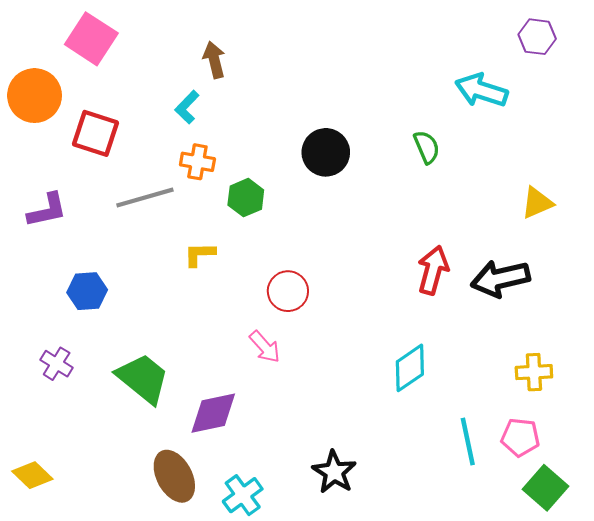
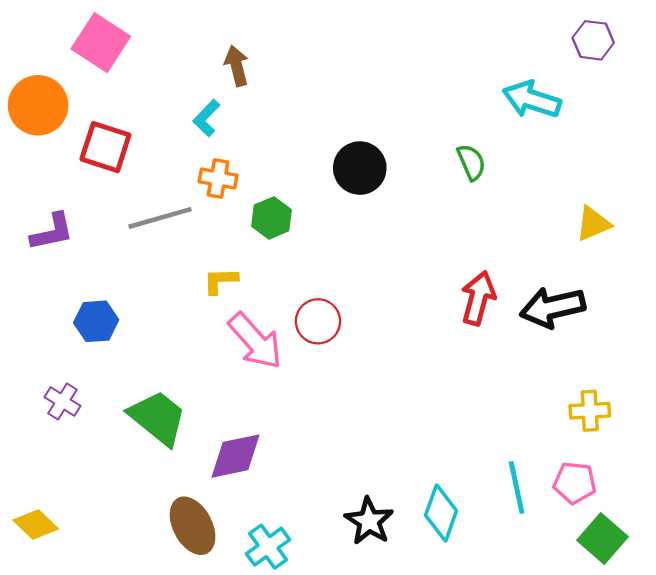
pink arrow: (265, 347) -> (255, 341), moved, size x1.6
cyan diamond: (410, 368) -> (441, 513), moved, turned -36

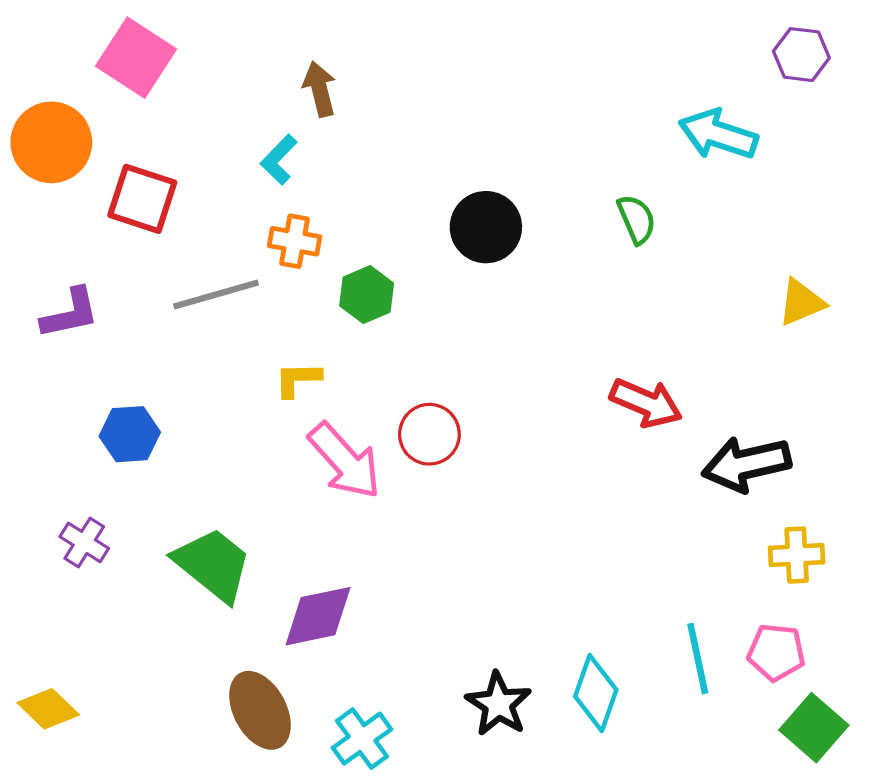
red arrow: (478, 298) -> (646, 403), turned 98
black arrow: (553, 307) -> (746, 464), moved

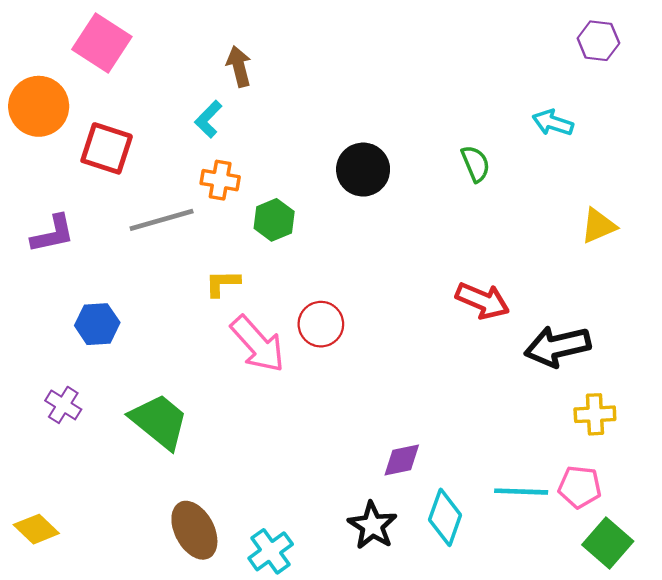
cyan arrow: (718, 135) -> (553, 123), moved, size x0.7
purple diamond: (318, 616) -> (402, 460), moved, size x0.7
cyan line: (698, 659) -> (521, 492), turned -76

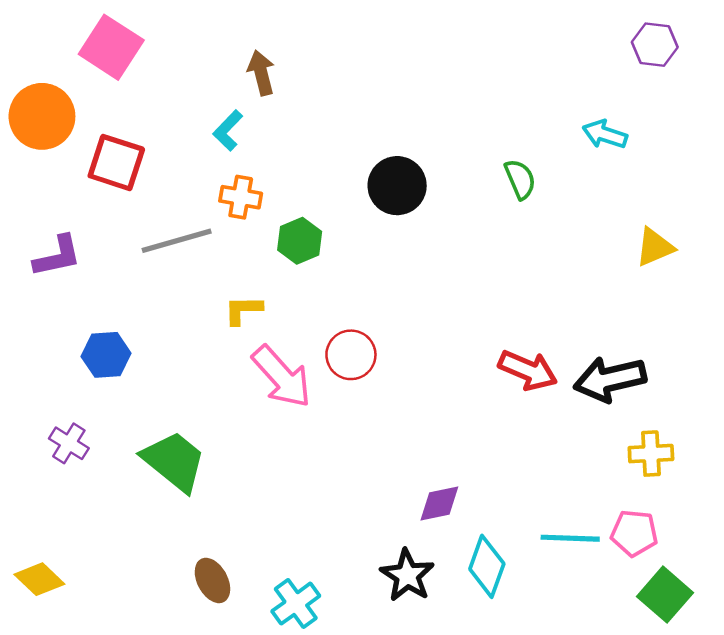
red arrow: (482, 301) -> (528, 370), moved
brown ellipse: (194, 530) -> (212, 580), size x0.7

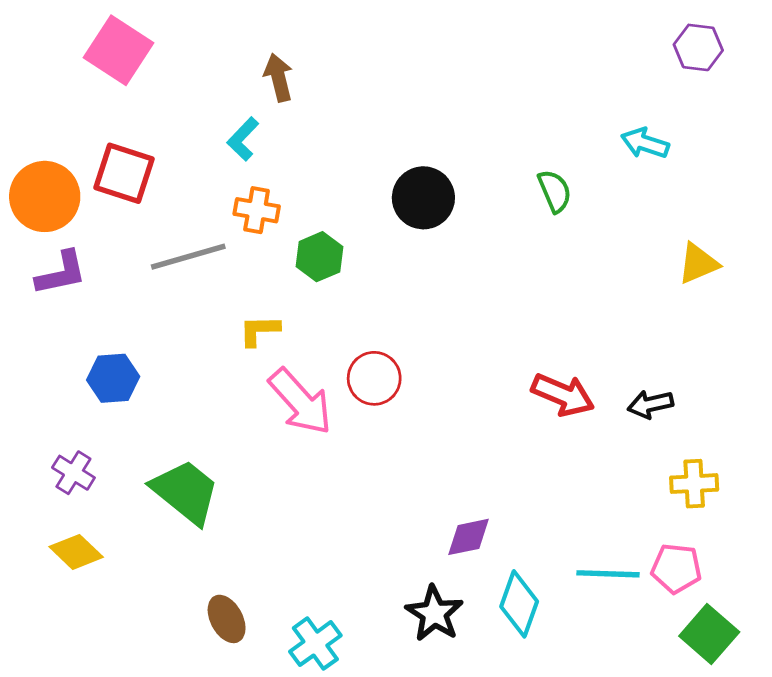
orange circle: (42, 116) -> (45, 196), moved
black arrow: (610, 379) -> (650, 404), size x0.6
yellow diamond: (39, 579) -> (76, 552), moved

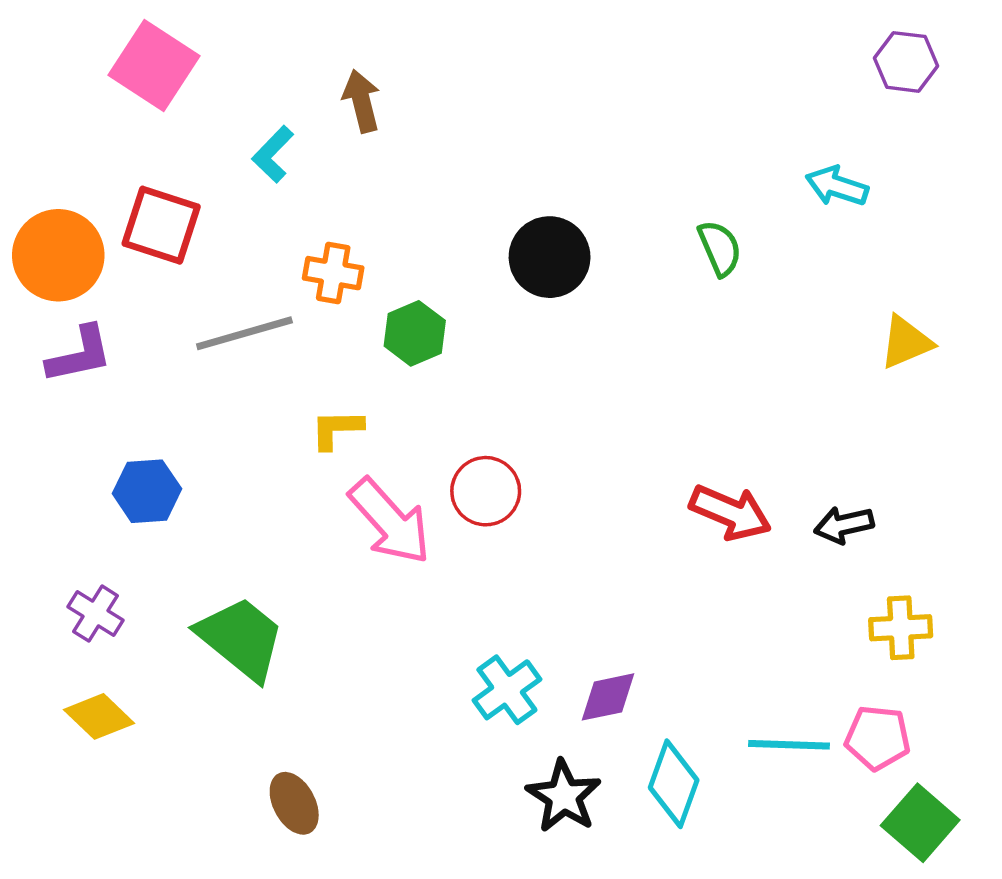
cyan L-shape: (243, 139) -> (273, 154), moved
cyan cross: (315, 644) -> (507, 690), moved

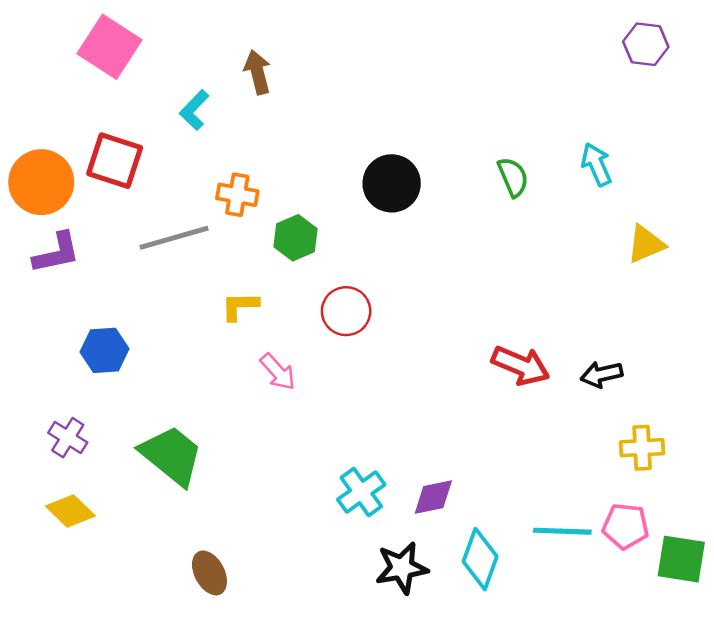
cyan arrow: (837, 186) -> (597, 164), moved, turned 48
red circle: (486, 491) -> (346, 311), moved
pink arrow: (390, 521) -> (278, 372), size x0.6
black star: (564, 796) -> (402, 568), turned 30
green square: (920, 823) -> (681, 559), moved, turned -32

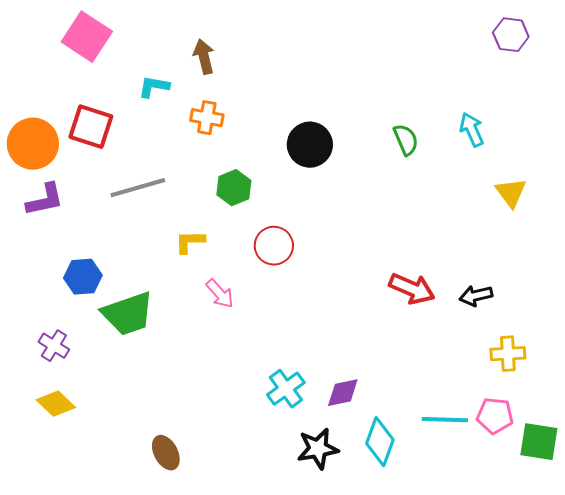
cyan L-shape: (194, 110) -> (154, 87), turned 56
orange cross: (237, 195) -> (207, 118), moved
yellow triangle: (646, 244) -> (511, 193), turned -44
green trapezoid: (172, 455) -> (128, 314), moved, turned 122

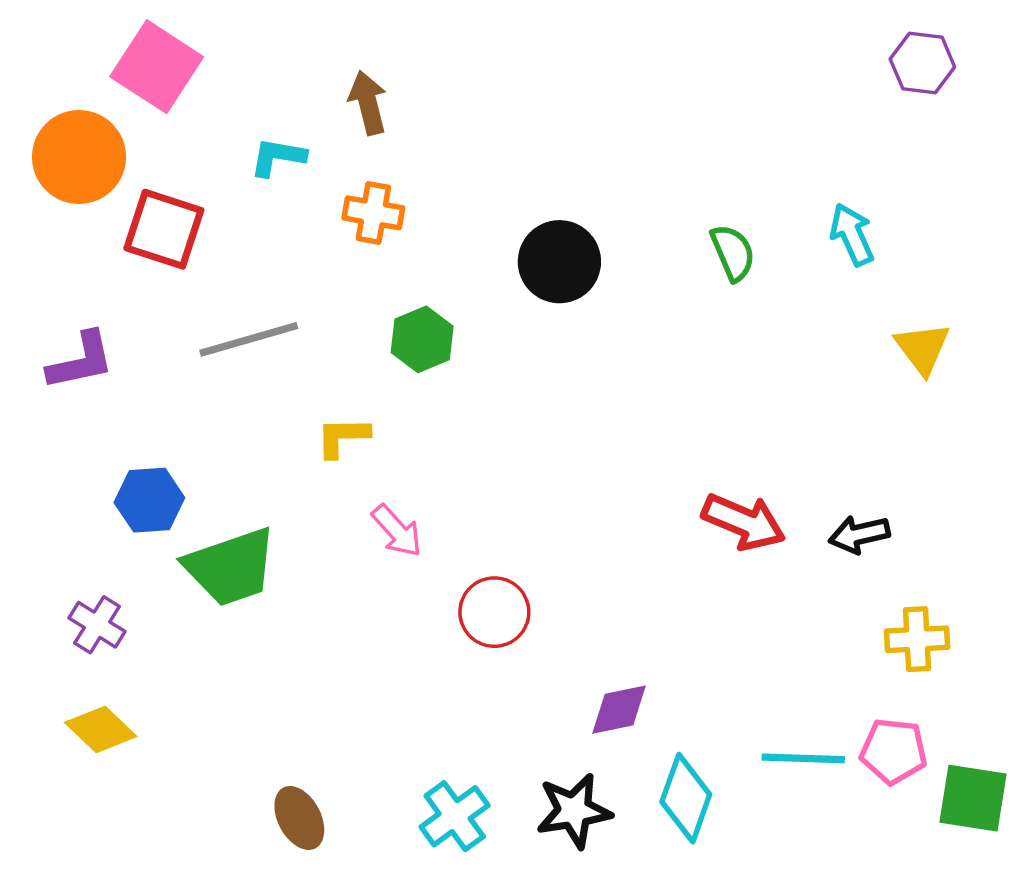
orange circle: (33, 144) -> (79, 157), moved
red circle: (274, 246) -> (494, 612), moved
cyan cross: (286, 389) -> (455, 816), moved

